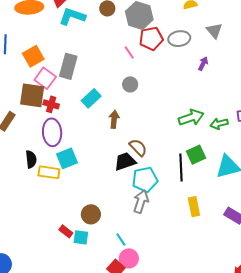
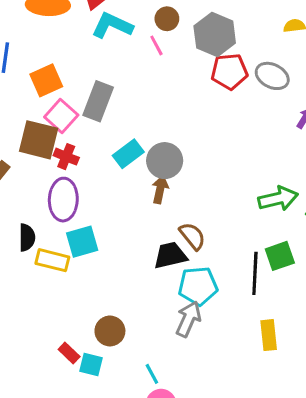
gray ellipse: (179, 39) -> (272, 76), turned 30
pink line: (129, 52) -> (156, 45), moved
gray circle: (130, 84) -> (165, 161), moved, size x1.5

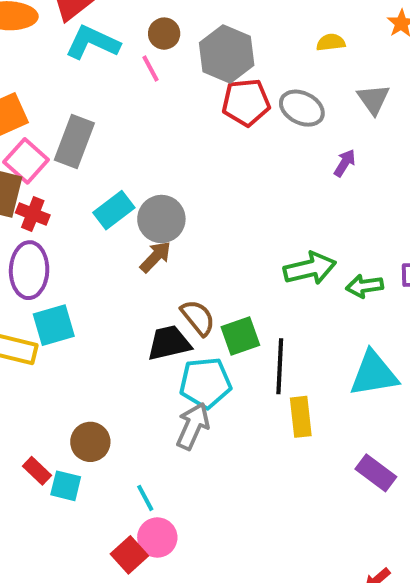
brown arrow: (160, 189) -> (156, 257), turned 32
green square: (280, 256) -> (240, 336), moved
yellow rectangle: (269, 335) -> (301, 417), moved

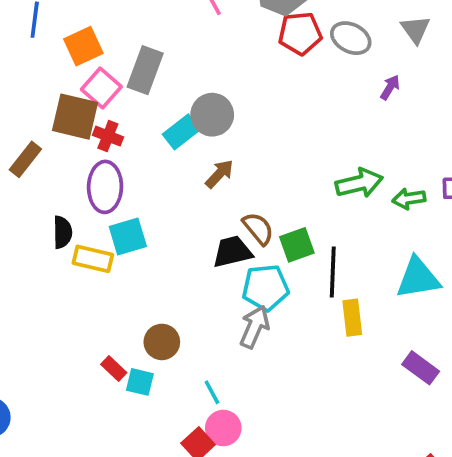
gray circle: (161, 219) -> (212, 115), moved

